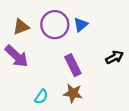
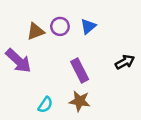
purple circle: (55, 25) -> (60, 26), size x0.6
brown triangle: (21, 27) -> (36, 31), moved

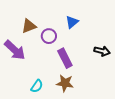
purple circle: (60, 26) -> (49, 36), moved
black arrow: (125, 62) -> (102, 51), turned 42

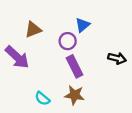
purple circle: (49, 36) -> (68, 41), moved
cyan semicircle: (37, 86) -> (42, 99), turned 96

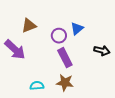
blue triangle: (83, 25) -> (77, 29), moved
cyan semicircle: (42, 99) -> (37, 86), turned 136

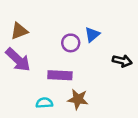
brown triangle: (29, 26) -> (19, 31), moved
purple rectangle: (65, 58) -> (60, 75), moved, turned -60

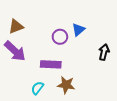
black arrow: (122, 61) -> (104, 52), turned -91
cyan semicircle: (44, 103) -> (37, 88), turned -48

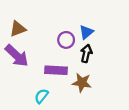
black arrow: (104, 52) -> (86, 53), moved
brown star: (66, 85) -> (82, 83), moved

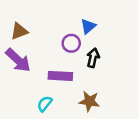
blue triangle: (86, 32) -> (88, 26), moved
brown star: (82, 83) -> (89, 101), moved

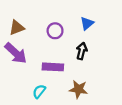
blue triangle: (88, 26) -> (87, 23), moved
purple circle: (71, 43) -> (55, 31), moved

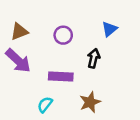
blue triangle: (87, 23) -> (109, 29), moved
brown star: (78, 89) -> (90, 102), turned -30

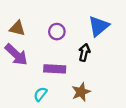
blue triangle: (109, 29) -> (99, 26), size x1.5
brown triangle: (19, 31) -> (17, 28), turned 35

